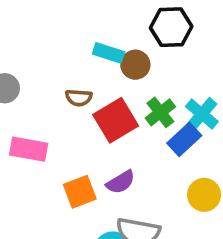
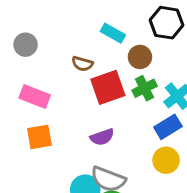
brown circle: (135, 65) -> (140, 57), moved
blue rectangle: (184, 139) -> (168, 127), moved
orange square: (80, 192) -> (39, 137), moved

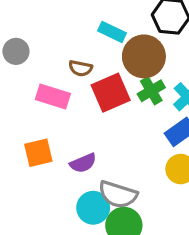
brown circle: (140, 57) -> (144, 56), size x1.6
pink rectangle: (35, 96) -> (53, 97), moved
purple semicircle: (102, 137) -> (83, 163), moved

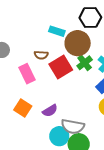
pink rectangle: (53, 97) -> (27, 74), turned 54
orange square: (38, 153) -> (23, 108), turned -36

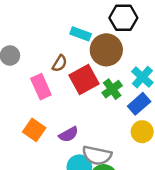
brown semicircle: (41, 55) -> (60, 63), turned -64
green cross: (85, 63) -> (112, 89), moved

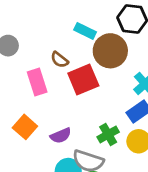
brown semicircle: (60, 63) -> (59, 60), turned 90
green cross: (112, 89) -> (108, 134), moved

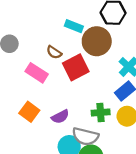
pink rectangle: (37, 82) -> (37, 73), turned -35
green cross: (108, 134) -> (101, 112), turned 30

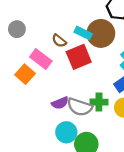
cyan rectangle: (74, 26) -> (83, 33), moved
orange square: (29, 112) -> (25, 74), moved
gray semicircle: (85, 136) -> (80, 107), moved

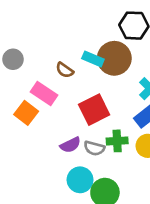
red square: (79, 57) -> (94, 110), moved
gray semicircle: (80, 107) -> (94, 148), size x0.7

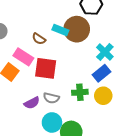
red square: (94, 110) -> (46, 68), moved, turned 35
purple semicircle: (70, 145) -> (32, 103), moved
gray semicircle: (94, 148) -> (51, 98), moved

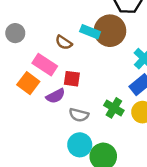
red square: (46, 68) -> (72, 79), size x0.6
green cross: (80, 92) -> (114, 108), turned 35
purple semicircle: (32, 103) -> (56, 96), moved

